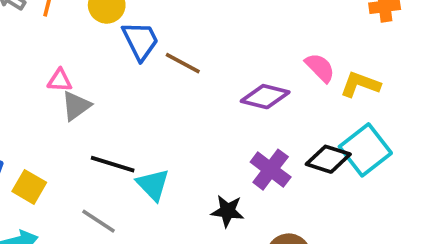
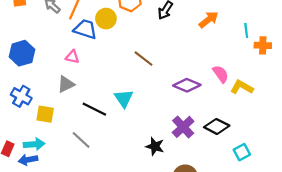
blue trapezoid: (140, 41) -> (85, 29), moved, turned -55
gray triangle: (76, 106) -> (66, 84), moved
cyan square: (365, 150) -> (242, 152), moved, size x0.6
cyan triangle: (153, 185) -> (124, 98), moved
yellow square: (29, 187) -> (45, 114), turned -30

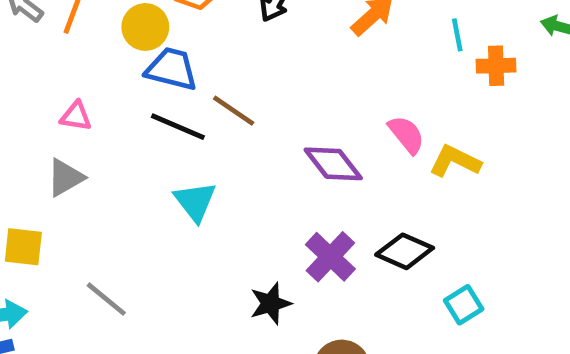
blue trapezoid: (85, 29) -> (172, 69), moved
purple diamond: (187, 85) -> (333, 164), turned 32
black line: (94, 109) -> (178, 127), moved
black star: (155, 146) -> (271, 303), turned -30

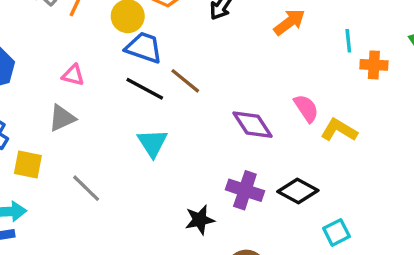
purple cross: (330, 257) -> (245, 190), turned -30
gray line: (106, 299) -> (86, 188), moved

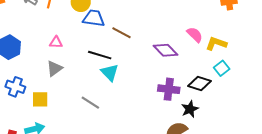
black line: (145, 89) -> (100, 55), moved
gray line: (86, 188) -> (90, 103), moved
black star: (200, 220) -> (190, 109), moved
cyan square: (336, 232) -> (222, 68), moved

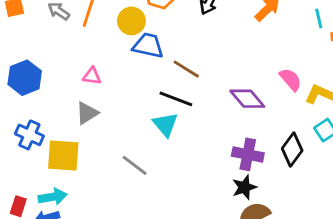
black line: (100, 55) -> (176, 99), moved
black diamond: (199, 83) -> (292, 150), turned -75
yellow square: (40, 99) -> (63, 156), size x1.4
black star: (190, 109) -> (244, 187), moved

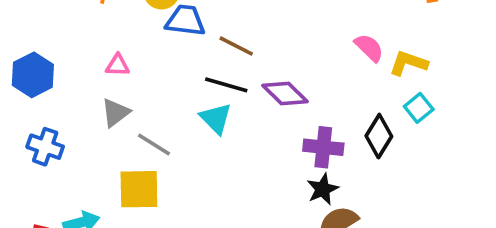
purple diamond: (247, 99) -> (285, 94), moved
yellow square: (63, 156) -> (139, 189), moved
gray line: (135, 165) -> (154, 145), moved

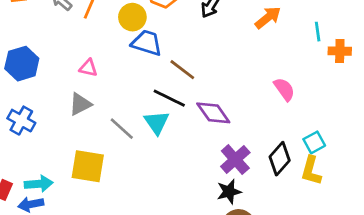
yellow L-shape: (408, 63) -> (311, 171), moved, turned -104
gray line: (154, 145) -> (122, 129), moved
purple cross: (323, 147) -> (235, 160), turned 32

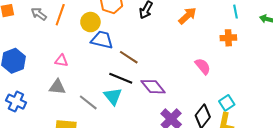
cyan line: (318, 32) -> (235, 12), moved
orange cross: (340, 51) -> (228, 38), moved
gray triangle: (80, 104) -> (57, 87), turned 36

